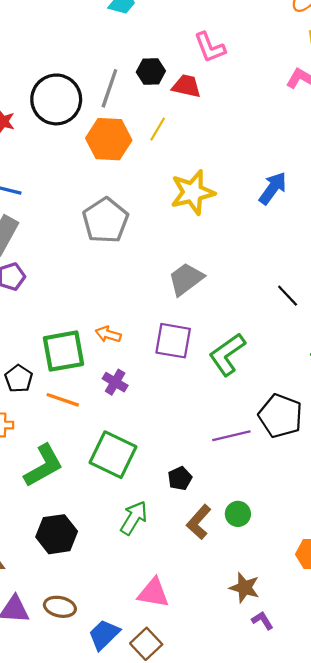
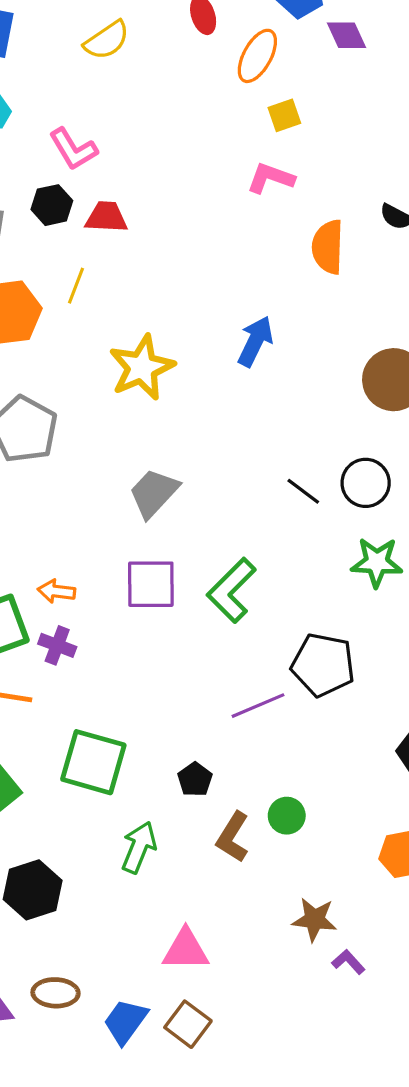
pink L-shape: (210, 47) -> (73, 149), moved
purple cross: (115, 382) -> (57, 645), moved

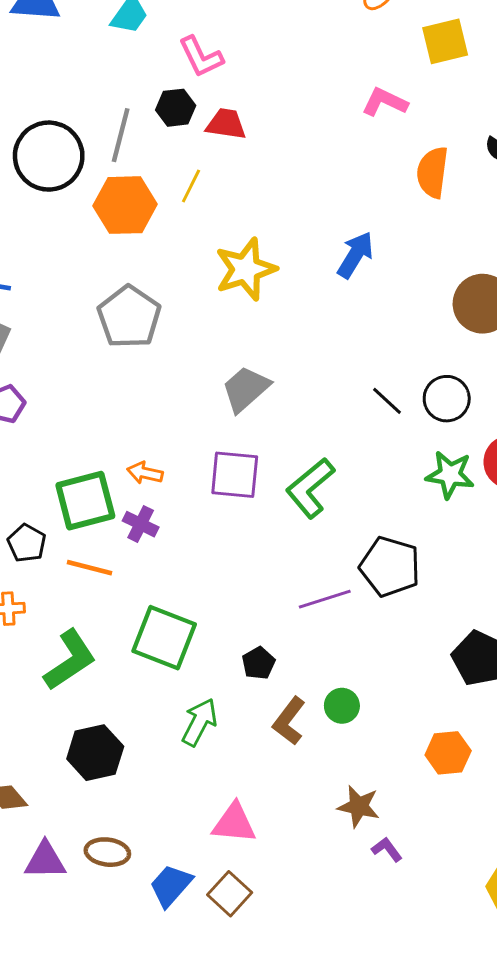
yellow square: (284, 115) -> (445, 41), moved, size x1.5

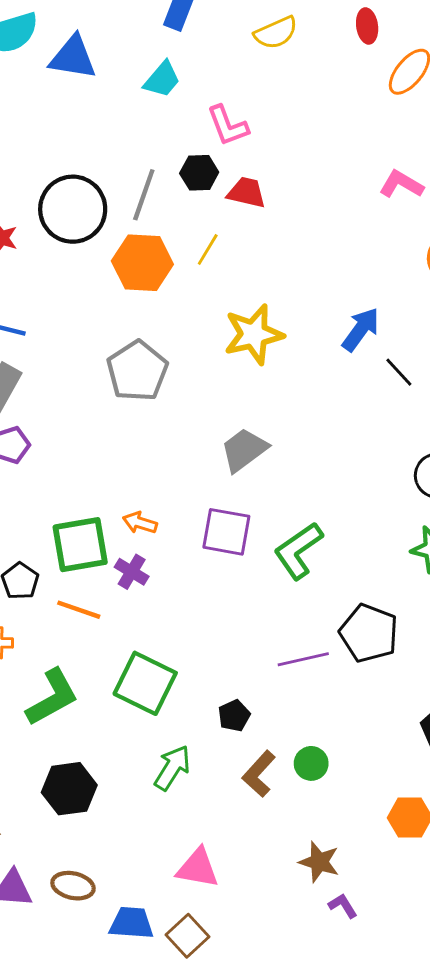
black line: (387, 401) -> (399, 372), moved
blue trapezoid: (171, 885) -> (131, 923), turned 48

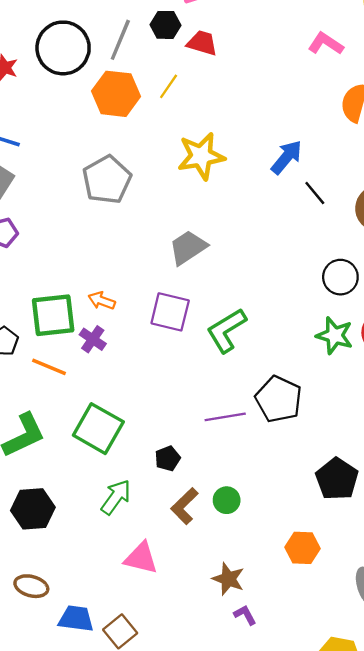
pink triangle: (198, 868) -> (141, 558), moved

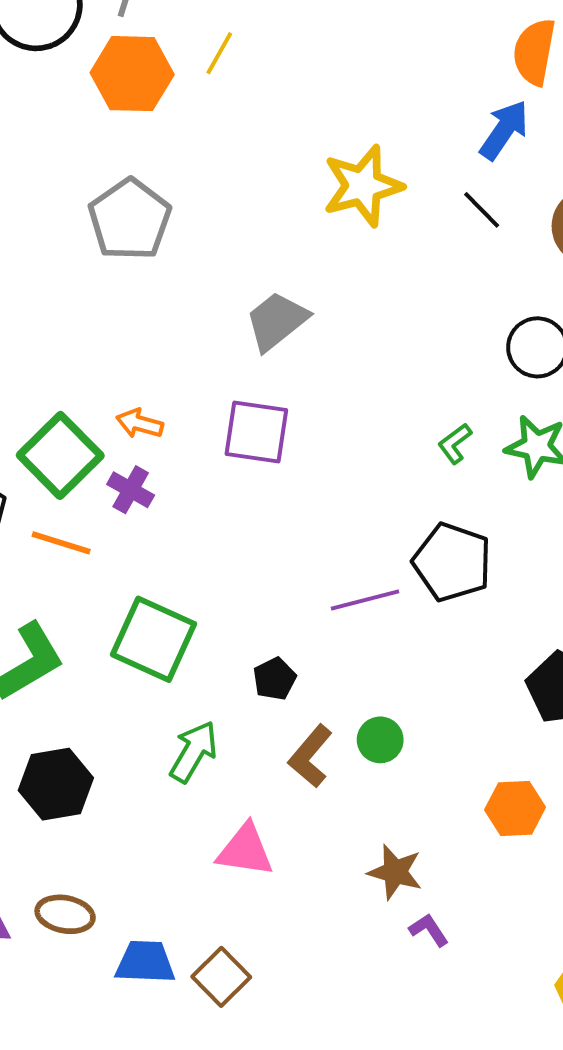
yellow star: (201, 156) -> (363, 186), moved
blue arrow: (287, 157) -> (504, 130), moved
green square: (53, 315) -> (60, 455), turned -33
green L-shape: (226, 330) -> (455, 444), moved, size x0.5

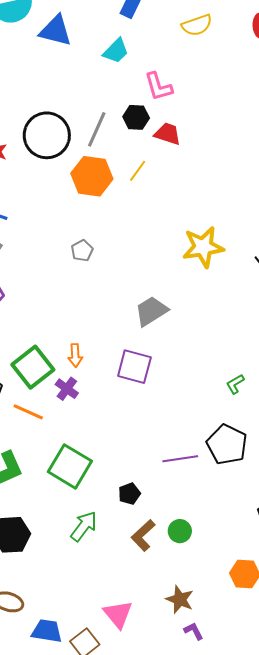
gray pentagon: (130, 219) -> (82, 251), size x0.5
orange arrow: (140, 423) -> (75, 355), turned -115
pink triangle: (245, 850) -> (118, 614), moved, turned 36

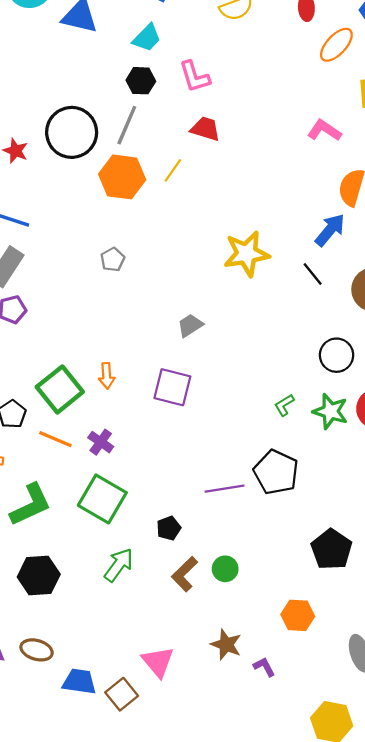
black hexagon: (136, 117) -> (141, 81), moved
gray trapezoid: (151, 311) -> (190, 325), size x0.7
purple cross: (67, 389) -> (101, 442), moved
purple L-shape: (194, 631) -> (264, 667), moved

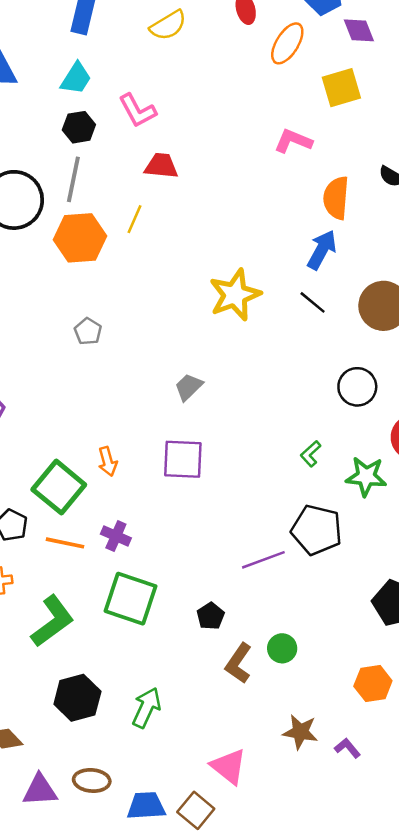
green star: (330, 411) -> (366, 476), moved
green arrow: (119, 565) -> (147, 708), moved

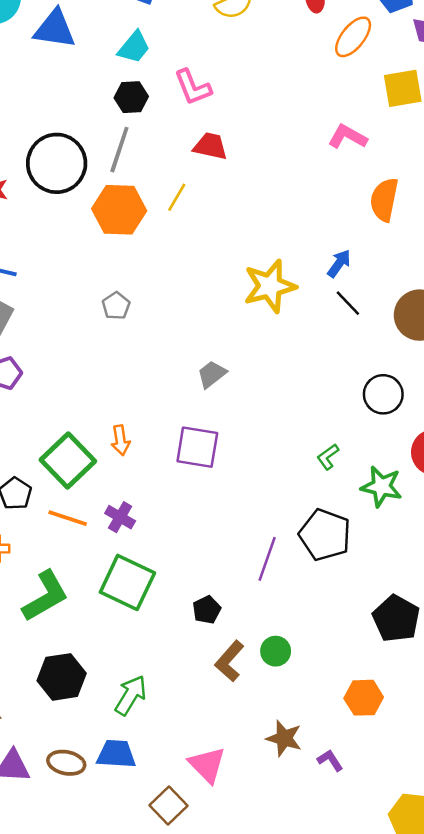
blue arrow: (322, 250) -> (339, 263), moved, size x0.7
purple line: (263, 560) -> (267, 559), turned -57
blue trapezoid: (146, 806) -> (116, 754), moved

